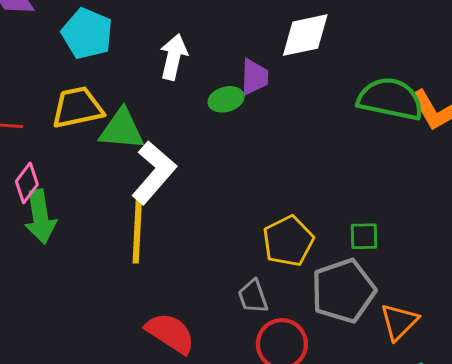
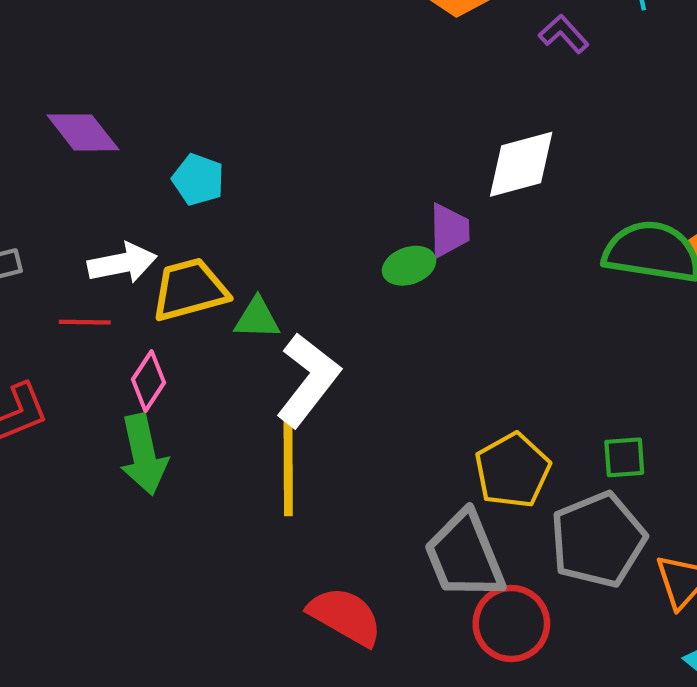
cyan pentagon: (87, 34) -> (198, 180), size x0.7
white arrow: (174, 57) -> (122, 263), moved, turned 69
green triangle: (122, 129) -> (257, 318), size x0.7
pink diamond: (27, 183) -> (148, 381), moved
gray trapezoid: (253, 297) -> (465, 556), size x1.8

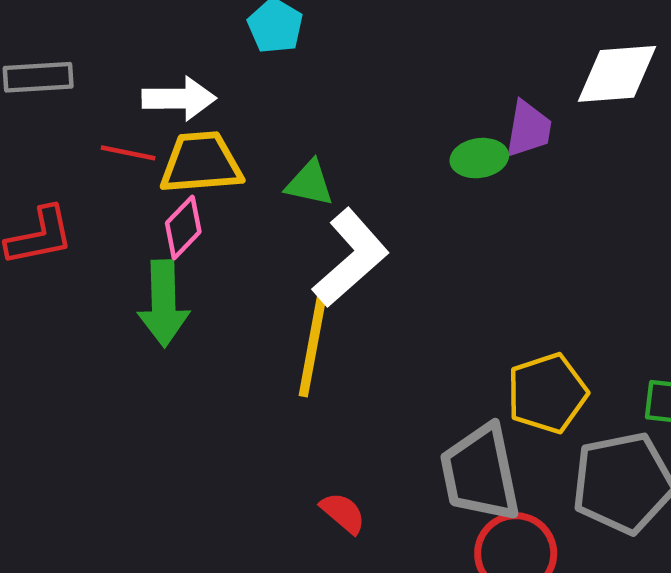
yellow trapezoid: (190, 290) -> (201, 163), moved
red semicircle: (345, 616) -> (343, 513), size x0.6

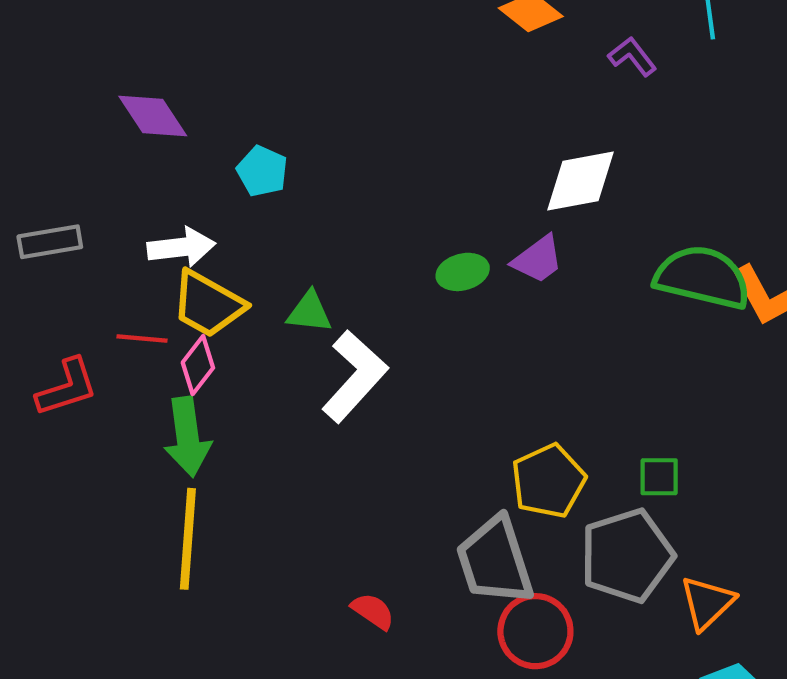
purple trapezoid: (528, 129) -> (538, 259), moved, turned 50
red line: (128, 153) -> (142, 338), moved
yellow trapezoid: (201, 163) -> (208, 304), turned -140
yellow line: (313, 342) -> (188, 539), moved

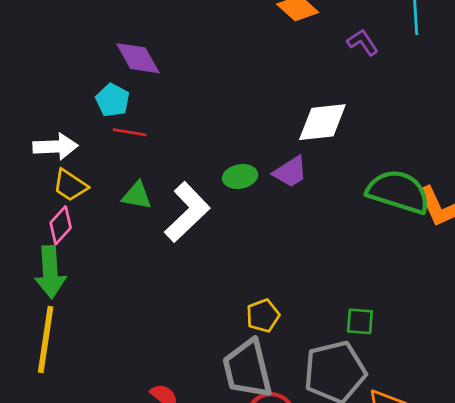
purple diamond: (153, 116) -> (138, 58), moved
yellow trapezoid: (208, 304) -> (70, 185), size x0.7
red line: (142, 338) -> (130, 132), moved
white L-shape: (355, 376) -> (187, 212), moved
yellow pentagon: (548, 481) -> (263, 316), moved, size x0.7

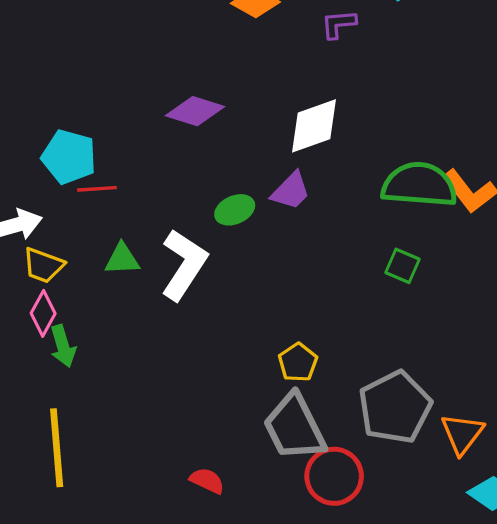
purple L-shape: (363, 42) -> (339, 24), turned -48
purple diamond: (138, 58) -> (195, 111), moved, turned -30
cyan pentagon: (113, 100) -> (69, 157), size x1.4
green arrow: (50, 272) -> (63, 346), moved, size x0.7
green square: (360, 321) -> (402, 266), moved, turned 32

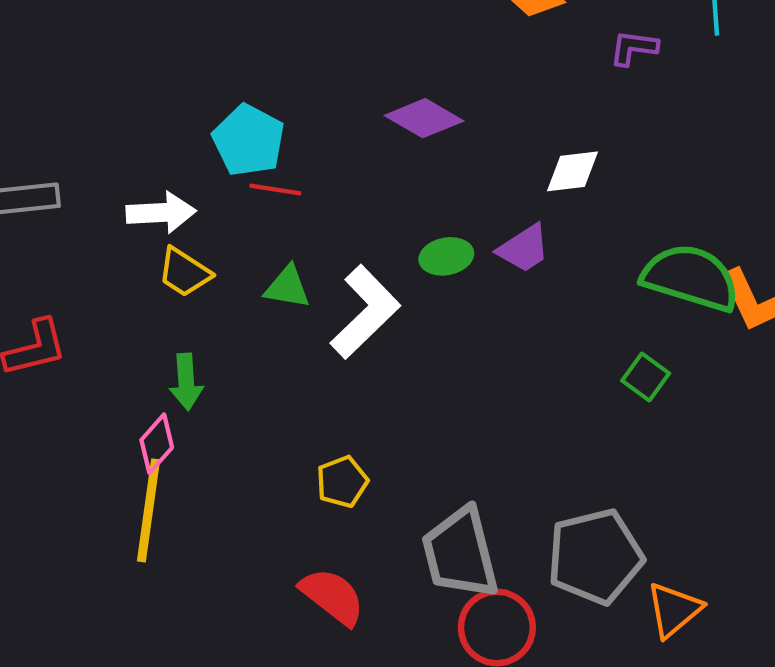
white diamond: (314, 126) -> (573, 171), size x0.7
pink diamond: (43, 313) -> (157, 444), moved
yellow pentagon: (298, 362) -> (342, 482), moved
red semicircle: (207, 481) -> (332, 596), size x1.5

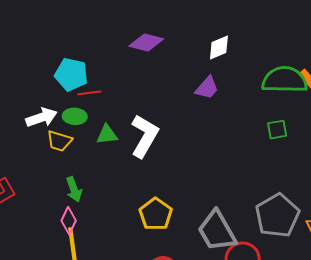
green ellipse: (446, 256) -> (75, 116), moved, turned 30
green square: (646, 377) -> (277, 130), turned -30
yellow pentagon: (342, 482) -> (156, 214), size x1.4

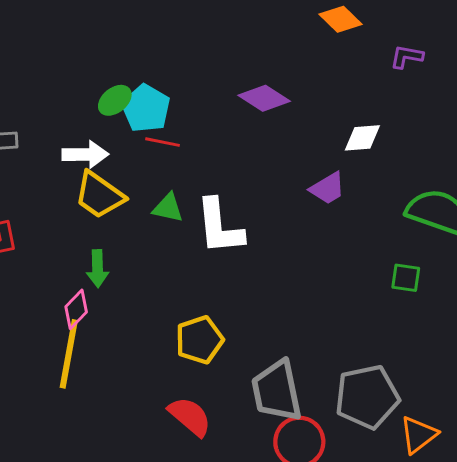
green ellipse: (75, 116) -> (115, 100), moved, turned -60
white L-shape: (145, 136) -> (219, 227), turned 126
yellow trapezoid: (59, 141) -> (99, 195), size x1.4

